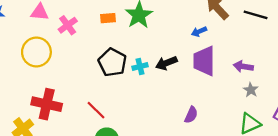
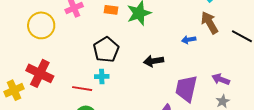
purple trapezoid: (204, 61) -> (186, 89), moved
cyan cross: (140, 67) -> (102, 76), moved
red line: (96, 110) -> (82, 89), turned -48

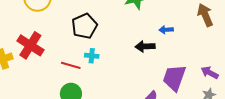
blue arrow: (189, 40) -> (166, 30), moved
black pentagon: (106, 50) -> (84, 26), moved

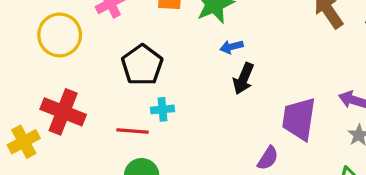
blue arrow: (166, 30) -> (231, 47), moved
black arrow: (145, 46) -> (243, 79), turned -54

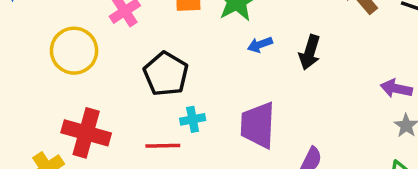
black arrow: (243, 79) -> (310, 52), moved
purple trapezoid: (299, 119) -> (258, 125), moved

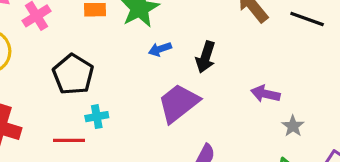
purple arrow: (396, 88) -> (265, 94), moved
purple trapezoid: (258, 125) -> (179, 103), moved, turned 48

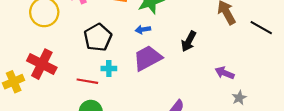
blue arrow: (160, 49) -> (143, 30), moved
purple trapezoid: (179, 103) -> (147, 58), moved

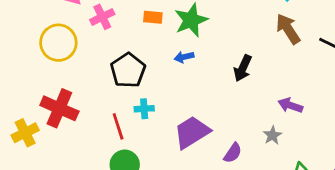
purple trapezoid: (147, 58) -> (192, 132), moved
red line: (87, 81) -> (118, 126), turned 66
gray star: (239, 98) -> (272, 135), moved

